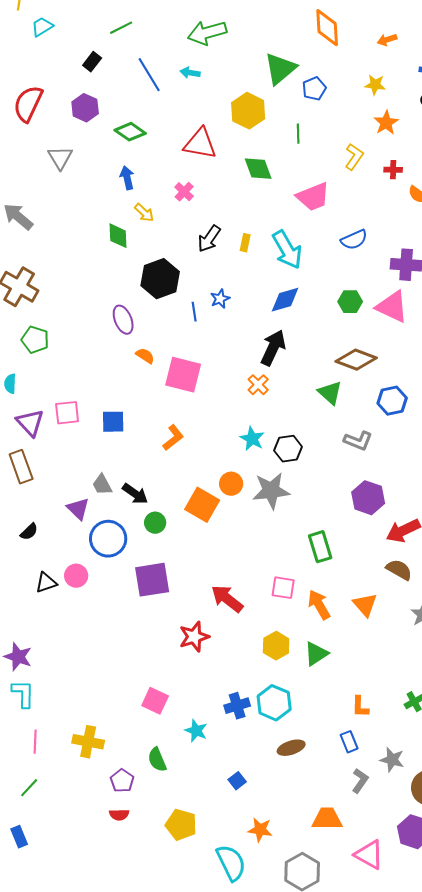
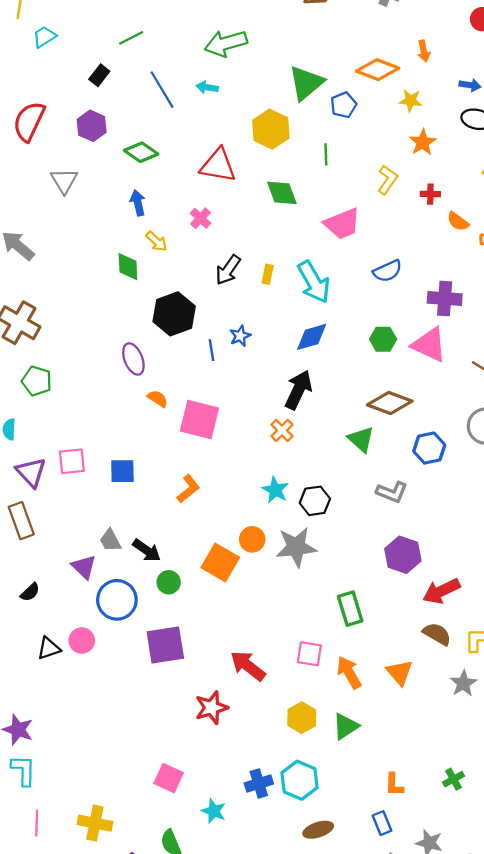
orange diamond: (327, 28) -> (378, 70), moved, turned -66
orange arrow: (387, 40) -> (424, 51), turned -84

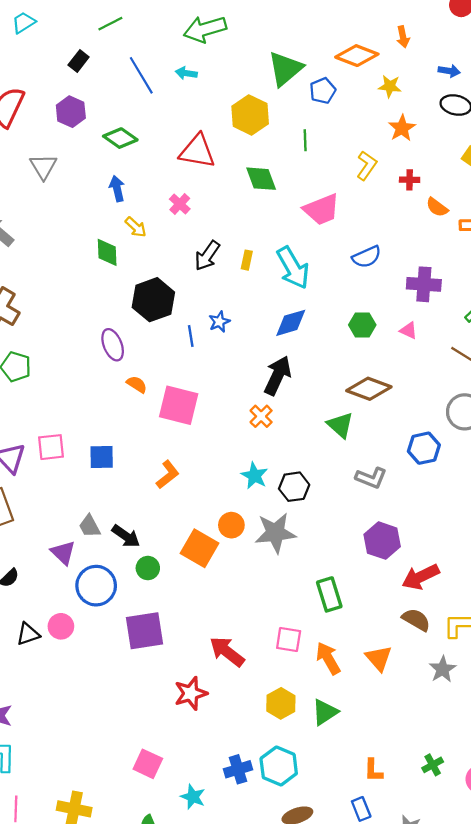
pink triangle: (429, 345) -> (408, 330), size x0.5
blue hexagon: (429, 448) -> (424, 448), moved

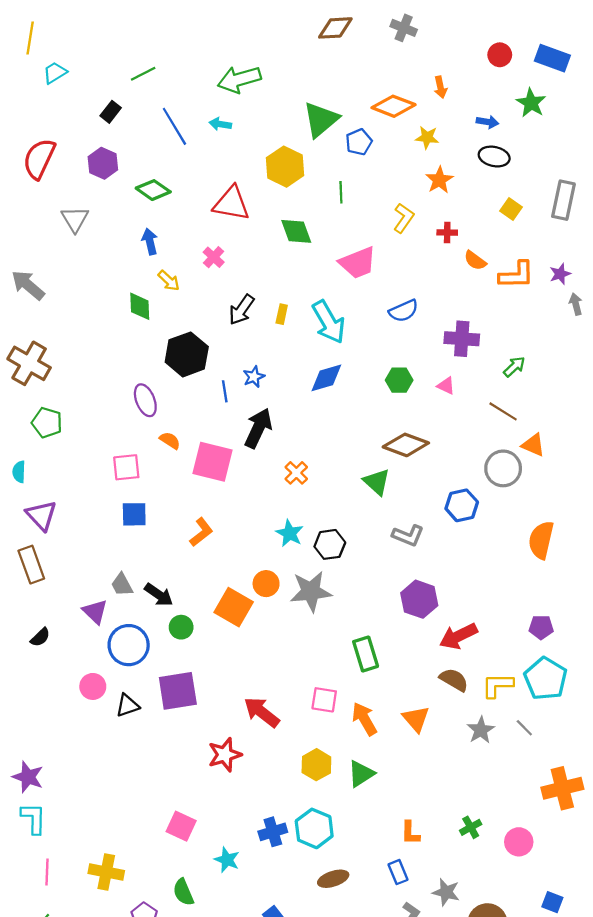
black arrow: (278, 376) -> (258, 428), moved
pink square: (51, 447) -> (126, 467), moved
black triangle: (28, 634) -> (127, 705), moved

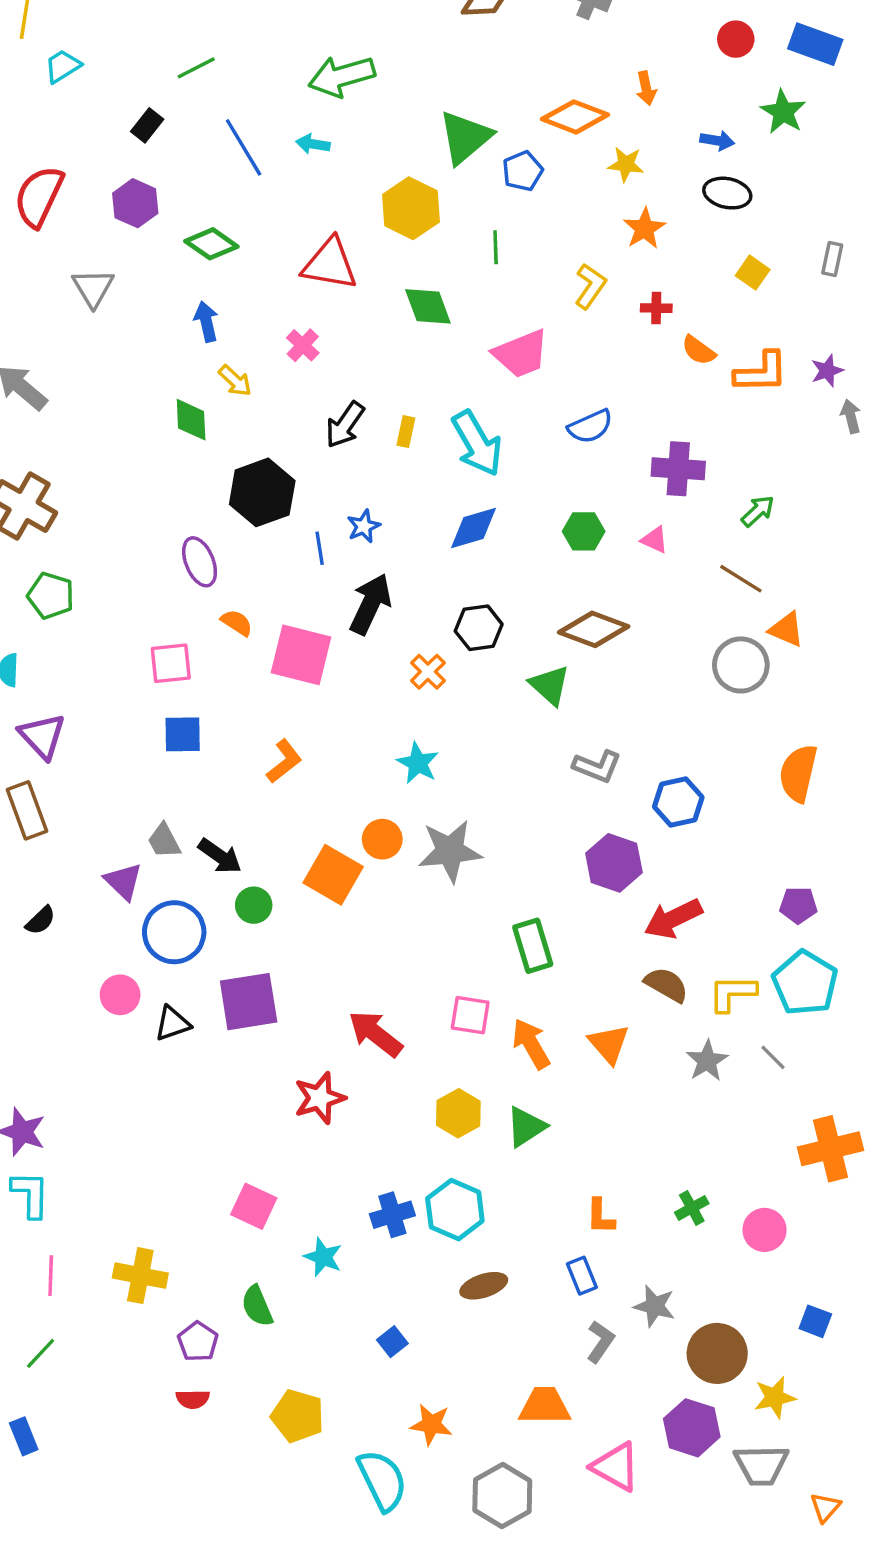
gray rectangle: (563, 200) -> (832, 259), size x0.6
blue hexagon: (462, 505) -> (678, 802), moved
black hexagon: (330, 544) -> (479, 628), moved

